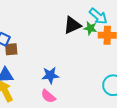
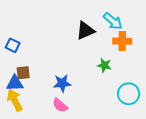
green star: (90, 28) -> (104, 65), moved
brown square: (11, 49) -> (23, 73), moved

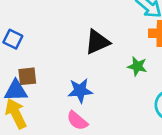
black triangle: (85, 31) -> (97, 42), moved

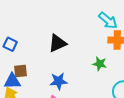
black triangle: (97, 42) -> (57, 43), moved

